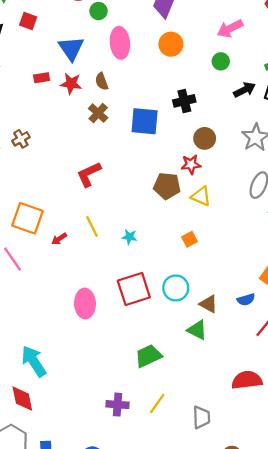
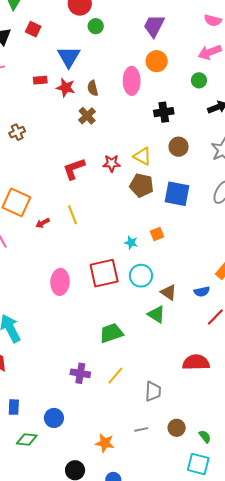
pink ellipse: (120, 43) -> (132, 81), moved
blue square: (145, 121) -> (177, 194), moved
red star: (191, 164) -> (112, 163), moved
yellow triangle: (201, 196) -> (142, 156), moved
cyan star: (129, 237) -> (131, 243), moved

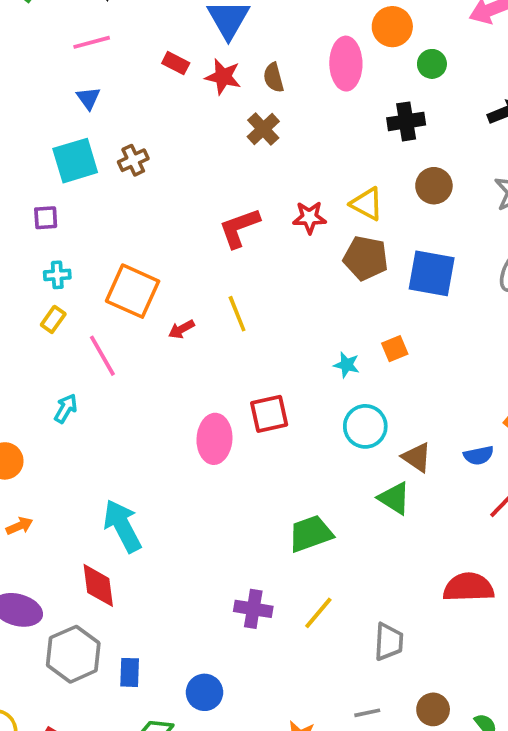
red rectangle: (40, 80) -> (176, 63), turned 32
green circle: (199, 80) -> (432, 64), moved
red square: (104, 273) -> (269, 414), moved, size x0.7

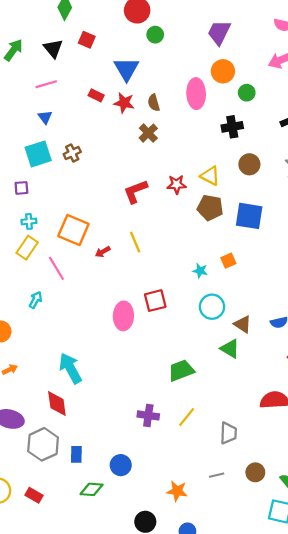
yellow rectangle: (53, 319) -> (27, 248), size x1.5

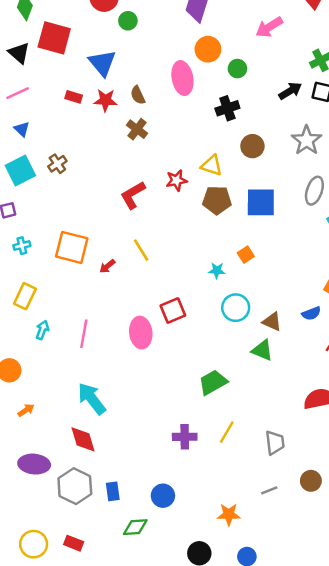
red square: (87, 40) -> (54, 38), size x1.8
yellow rectangle: (27, 248) -> (25, 296), moved
pink line: (56, 268) -> (84, 334), moved, turned 50

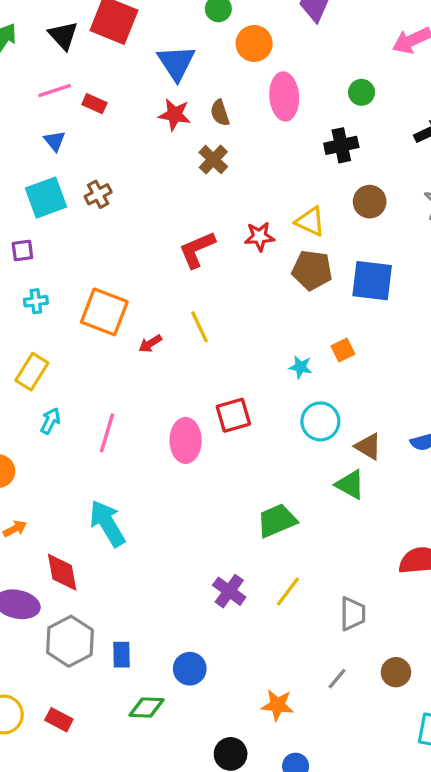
orange circle: (208, 49) -> (254, 43), moved
red rectangle: (74, 97) -> (94, 104), moved
purple cross: (185, 437) -> (229, 591), turned 30
red diamond: (83, 439) -> (62, 572), moved
gray line: (269, 490) -> (337, 679), turned -35

